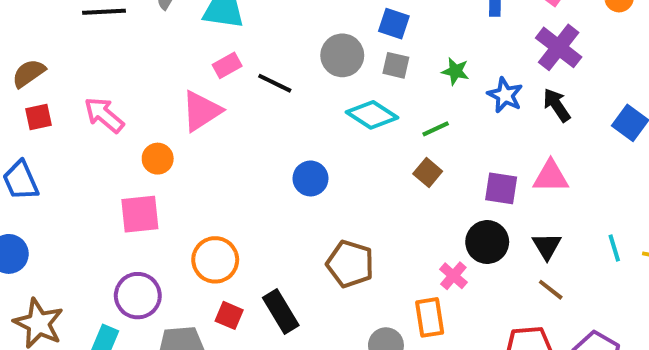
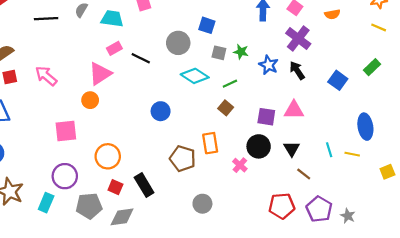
gray square: (396, 65) -> (219, 53), moved
orange circle: (158, 159) -> (90, 100), moved
brown line: (551, 290) -> (304, 174), moved
orange rectangle: (430, 317) -> (210, 143), moved

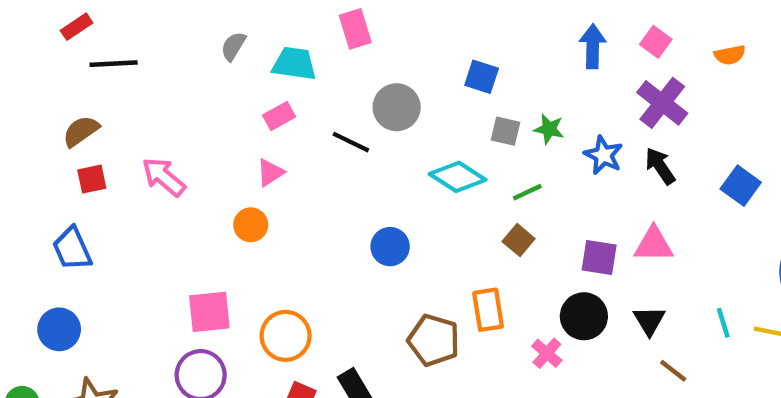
black line: (46, 19) -> (114, 64), moved
gray circle: (178, 43) -> (397, 107), moved
pink rectangle: (114, 48) -> (279, 116), moved
pink triangle: (100, 74) -> (270, 173), size x0.6
pink square: (66, 131) -> (209, 312), moved

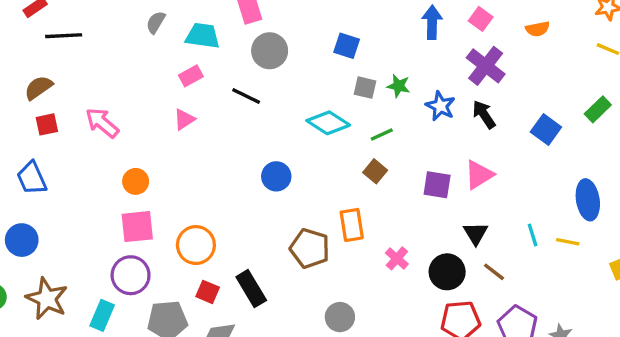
gray circle: (397, 107) -> (270, 51), moved
orange circle: (251, 225) -> (136, 181), moved
pink triangle: (654, 244) -> (479, 175), turned -32
black circle: (584, 316) -> (447, 272), moved

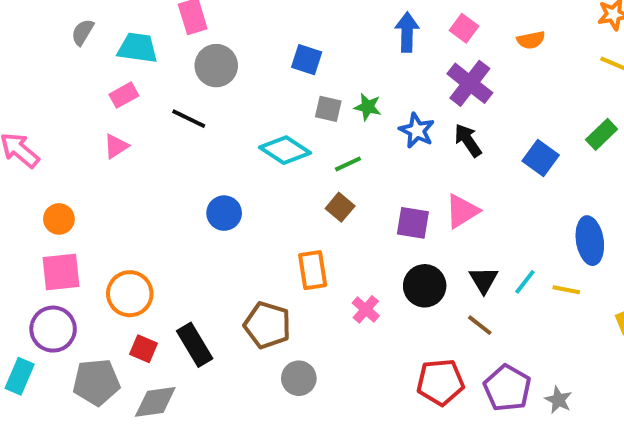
black triangle: (476, 233) -> (484, 280), moved
cyan line: (533, 235) -> (525, 282), turned 55
brown pentagon: (310, 248) -> (267, 325), moved
black circle: (447, 272) -> (425, 286), moved

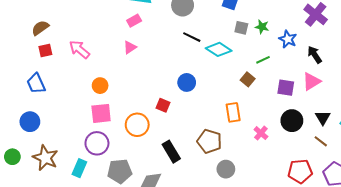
black line: (189, 119) -> (192, 37), moved
black arrow: (468, 140) -> (315, 55), moved
green line: (348, 164) -> (263, 60), moved
red square: (143, 349) -> (163, 105), moved

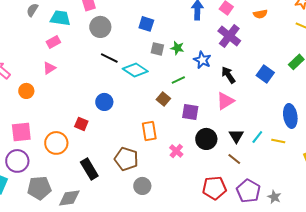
orange circle: (100, 86) -> (26, 91), moved
purple square: (286, 88) -> (190, 112), moved

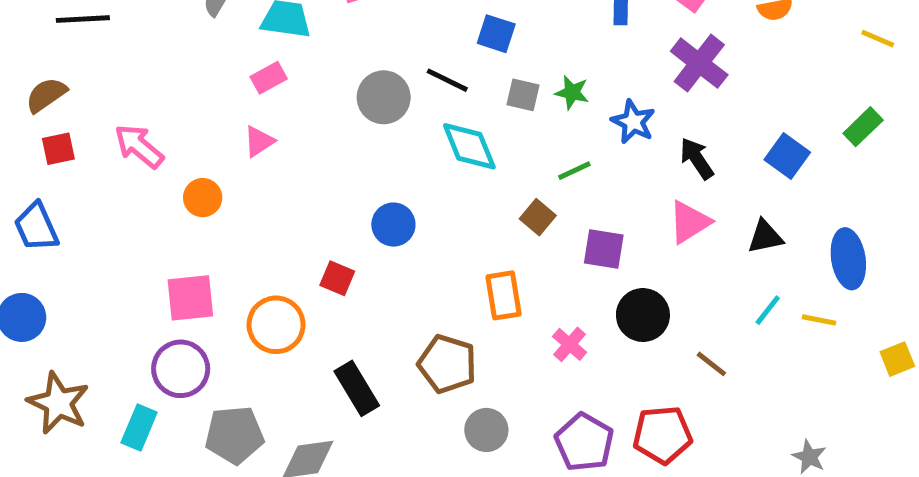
gray circle: (100, 27) -> (384, 97), moved
black line: (109, 58) -> (447, 80), moved
cyan diamond: (135, 70) -> (469, 146), turned 35
black triangle: (236, 136) -> (765, 237), moved, turned 49
purple pentagon: (248, 191) -> (584, 442), moved

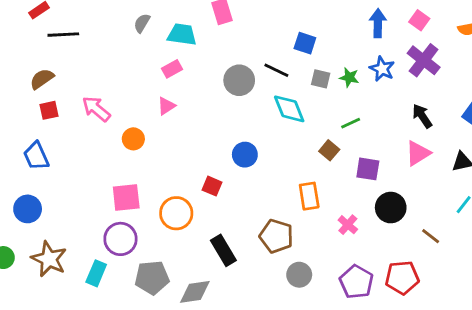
blue star: (633, 122) -> (382, 69), moved

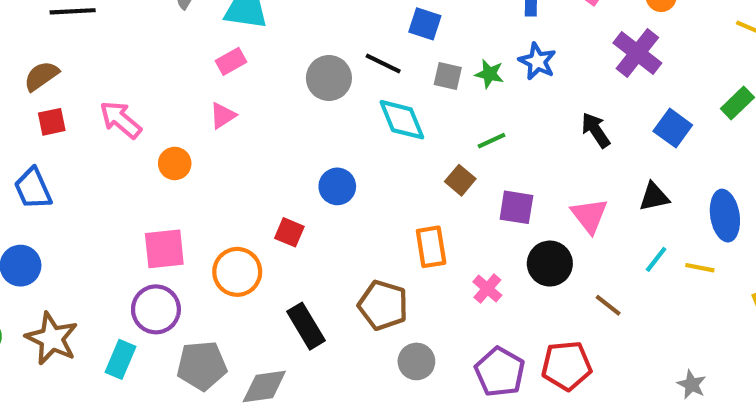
purple cross: (424, 60) -> (637, 53), moved
pink triangle: (418, 153) -> (589, 216), moved, turned -36

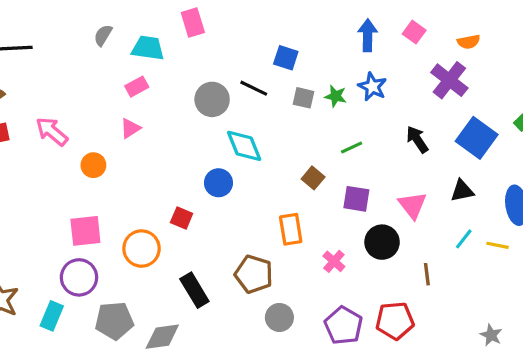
cyan diamond: (402, 120) -> (244, 146), moved
blue square: (673, 128) -> (477, 138), size x1.4
green line: (491, 141) -> (352, 148), moved
brown line: (608, 305) -> (427, 274), turned 45

